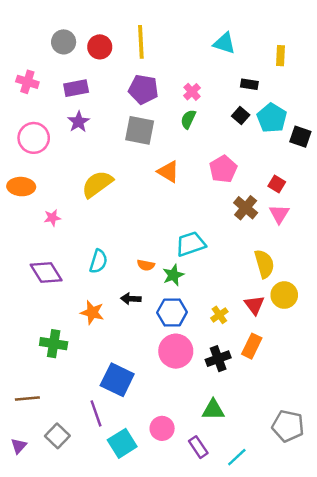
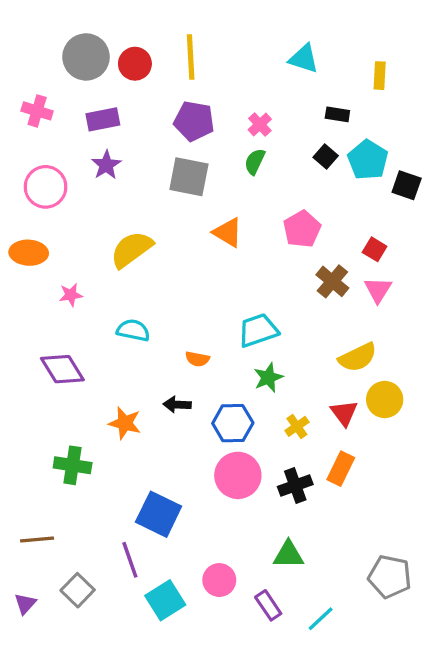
gray circle: (64, 42) -> (86, 57), size x1.4
cyan semicircle: (98, 261) -> (133, 330), moved, turned -95
yellow semicircle: (264, 264) -> (358, 357), turned 80
green star: (173, 275) -> (268, 378), moved

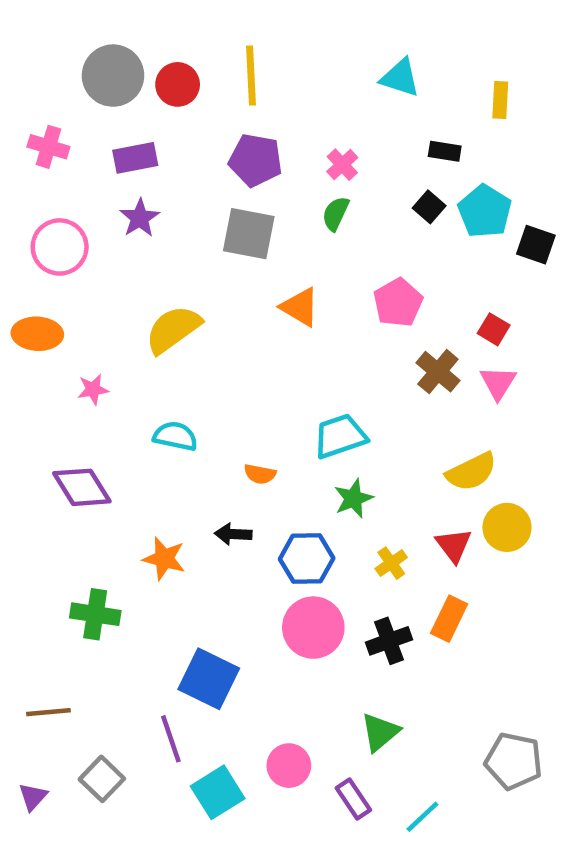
green triangle: (288, 555) -> (380, 732), turned -40

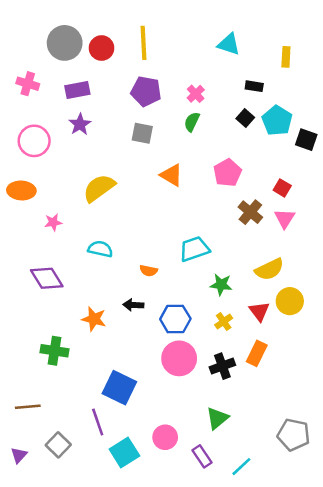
gray square: (249, 234) -> (142, 133), size x0.7
green star: (353, 498) -> (221, 285), moved, turned 30

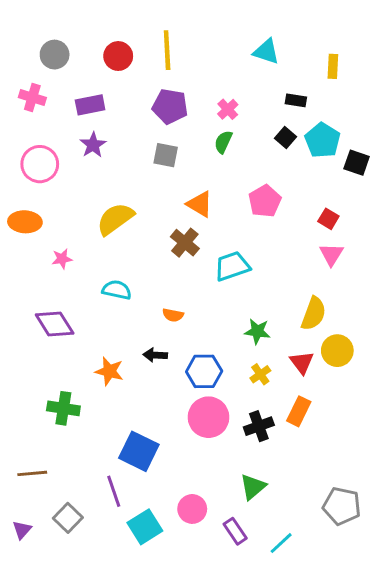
gray circle: (65, 43) -> (55, 55), moved, size x0.7
brown cross: (250, 212) -> (185, 243), moved
cyan trapezoid: (194, 249) -> (232, 266), moved
yellow semicircle: (269, 269) -> (314, 314), turned -44

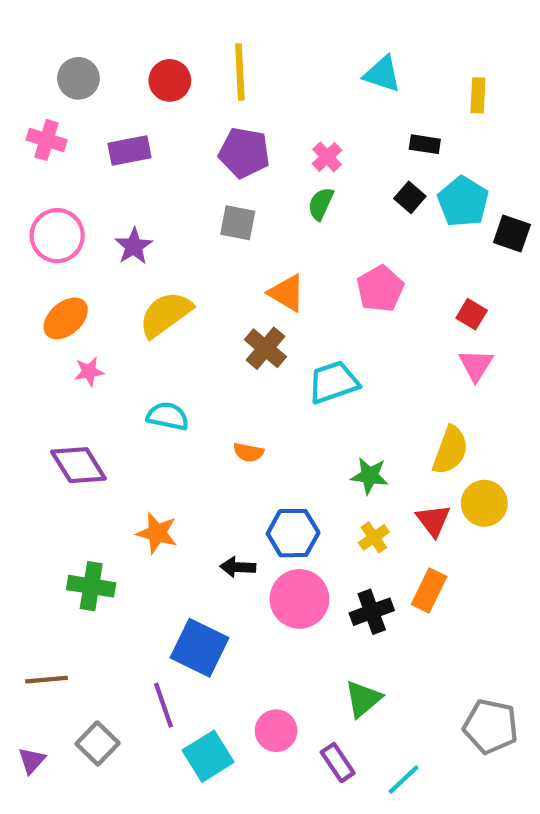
purple star: (93, 145) -> (134, 246), moved
orange ellipse: (25, 222) -> (66, 318), moved, turned -44
black arrow: (155, 355) -> (238, 567), moved

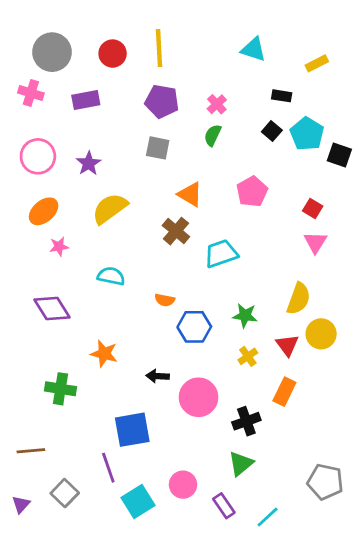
gray circle: (78, 78) -> (52, 52), size x1.4
yellow rectangle: (478, 95) -> (317, 63), turned 60
blue hexagon: (293, 533) -> (194, 327), moved
black cross: (372, 612) -> (246, 421), moved
blue square: (200, 648) -> (132, 430), turned -36

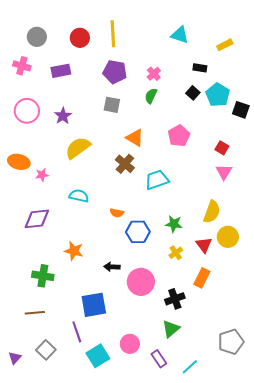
gray circle: (52, 52) -> (37, 37), size x0.7
orange ellipse: (44, 211) -> (19, 162), moved, turned 55
purple diamond: (52, 308) -> (37, 219), turned -64
brown line: (31, 451) -> (35, 313), moved
gray pentagon: (325, 482) -> (231, 342), turned -30

